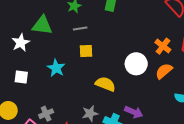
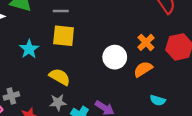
yellow square: (86, 51) -> (64, 36), size x1.5
yellow semicircle: (105, 84) -> (60, 77), moved

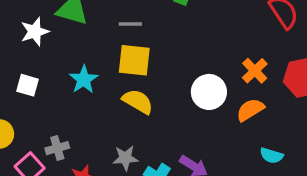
yellow semicircle: (60, 77) -> (138, 101), moved

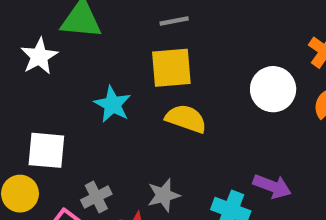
gray line: (130, 24) -> (174, 21), moved
white square: (27, 85) -> (46, 150), moved, size x1.4
gray star: (125, 158) -> (164, 195), moved

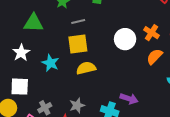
white star: (39, 56) -> (21, 53), moved
white circle: (273, 89) -> (125, 39), moved
yellow semicircle: (186, 119) -> (86, 68), turned -30

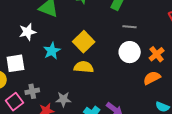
gray line: (78, 21) -> (130, 27), moved
yellow square: (78, 44) -> (84, 42), turned 35
white square: (20, 87) -> (15, 63), turned -30

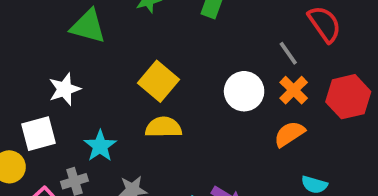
gray line: (130, 27) -> (288, 53), moved, turned 56
white star: (27, 32) -> (65, 89), moved
cyan star: (52, 51) -> (100, 146), moved

